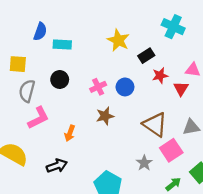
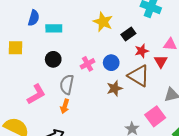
gray semicircle: (27, 91) -> (67, 84), moved
brown star: (105, 116) -> (115, 88), moved
brown triangle: (155, 125) -> (139, 76), moved

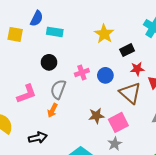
yellow square: (15, 48) -> (15, 34), moved
brown star: (115, 88) -> (96, 116), moved
pink square: (155, 116) -> (118, 122), moved

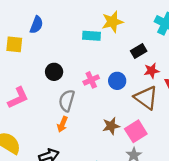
cyan rectangle: (55, 32) -> (92, 36), moved
yellow star: (104, 34) -> (112, 22), moved, turned 30
pink L-shape: (27, 94) -> (18, 98), moved

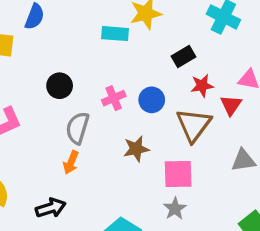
brown triangle: (146, 98) -> (194, 125), turned 30
brown star: (111, 126) -> (136, 149), moved
pink square: (136, 131) -> (178, 174), turned 30

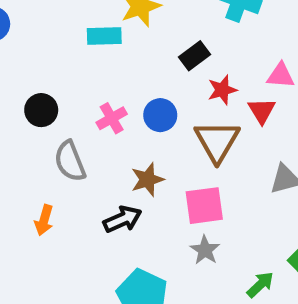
gray semicircle: (78, 128) -> (70, 161), turned -32
orange arrow: (71, 162) -> (44, 220), moved
black arrow: (51, 208) -> (122, 219), moved

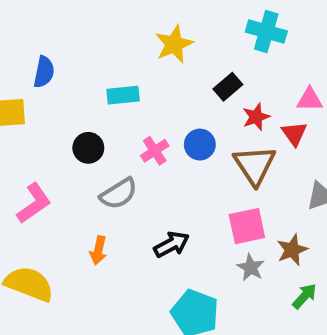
cyan rectangle: (104, 36) -> (123, 95), moved
gray semicircle: (70, 161) -> (119, 194), turned -96
brown star: (147, 180) -> (292, 250), moved

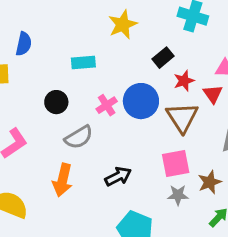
blue circle: (200, 145) -> (141, 101), size x1.5
orange arrow: (98, 250) -> (63, 180), size x1.5
gray star: (251, 268) -> (178, 195), turned -30

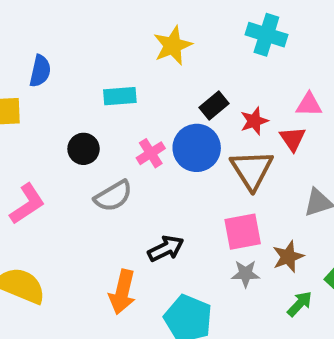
black rectangle: (163, 58) -> (214, 105), moved
orange arrow: (63, 180) -> (122, 292), moved

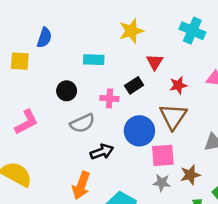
black rectangle: (214, 105) -> (134, 85), moved
red triangle: (293, 139) -> (155, 62), moved
blue circle: (197, 148) -> (139, 131), moved
pink cross: (151, 153) -> (109, 98), turned 30
black arrow: (166, 249) -> (102, 152), moved

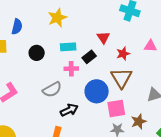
yellow star: (131, 31) -> (57, 18), moved
cyan rectangle: (94, 60) -> (68, 47), moved
black circle: (67, 91) -> (37, 53), moved

